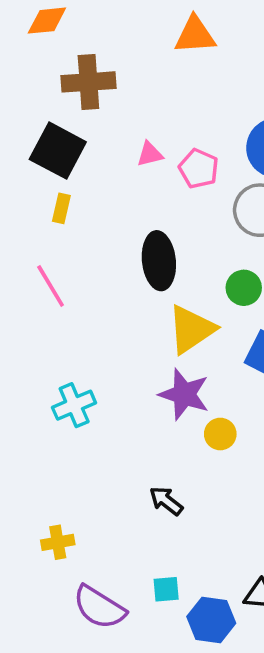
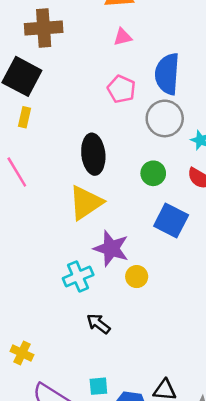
pink triangle: (150, 154) -> (123, 37), moved
yellow triangle: (191, 329) -> (86, 203), moved
cyan cross: (74, 405) -> (78, 277), moved
yellow cross: (58, 542) -> (22, 353), turned 35

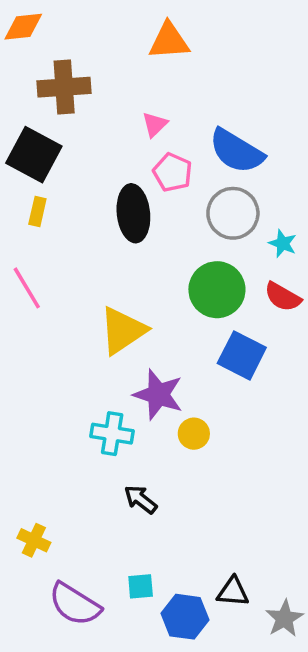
pink triangle: (123, 37) -> (155, 124), moved, turned -30
blue semicircle: (167, 74) -> (236, 151), turned -63
black ellipse: (93, 154) -> (133, 213), moved
green circle: (153, 173) -> (217, 290), size x1.6
cyan cross: (78, 277) -> (112, 434), turned 32

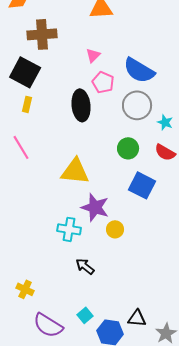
green circle: (217, 290) -> (128, 148), size x0.7
yellow triangle: (123, 331) -> (75, 171), turned 40
cyan square: (141, 586) -> (85, 315), turned -35

